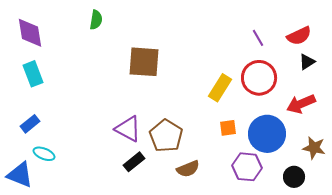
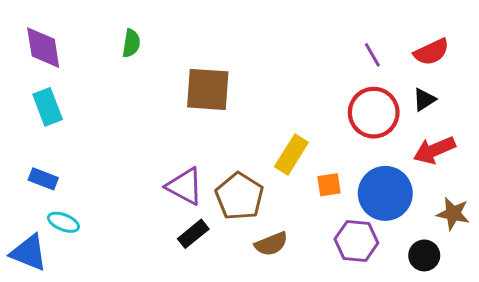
green semicircle: (96, 20) -> (131, 43), moved
black triangle: (307, 62) -> (424, 100), moved
yellow rectangle: (220, 88) -> (291, 154), moved
blue rectangle: (30, 124) -> (43, 179), turned 60

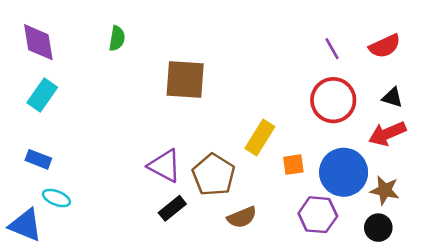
black triangle: (424, 100) -> (392, 98), moved, turned 50
cyan rectangle: (48, 107) -> (42, 95), turned 56
brown star: (453, 214) -> (385, 190), moved

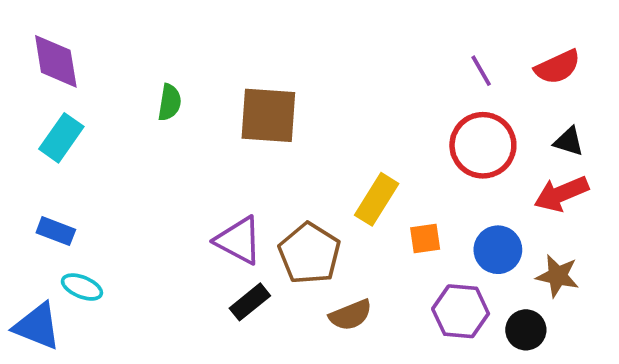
green semicircle: (117, 38) -> (170, 102), moved
blue circle: (344, 172) -> (498, 250), size x0.7
black circle: (378, 228) -> (526, 330), moved

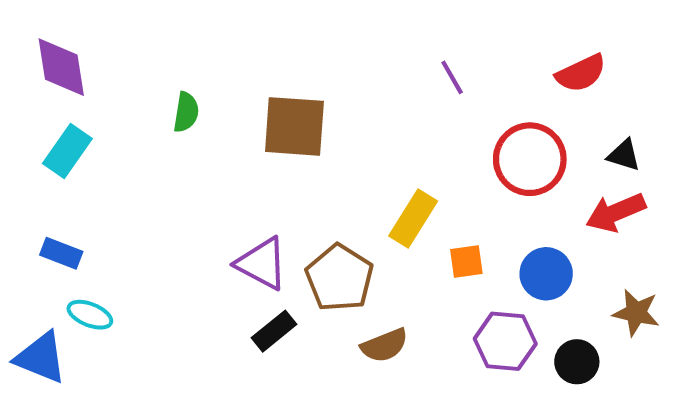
red semicircle: (558, 67) -> (581, 73), moved
purple line: (481, 71) -> (452, 77), moved
brown star: (558, 276) -> (636, 313), moved

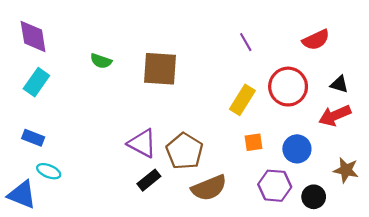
green semicircle: (186, 112) -> (101, 61), turned 100
yellow rectangle: (413, 219) -> (242, 100), moved
brown semicircle: (385, 345) -> (209, 188), size x1.4

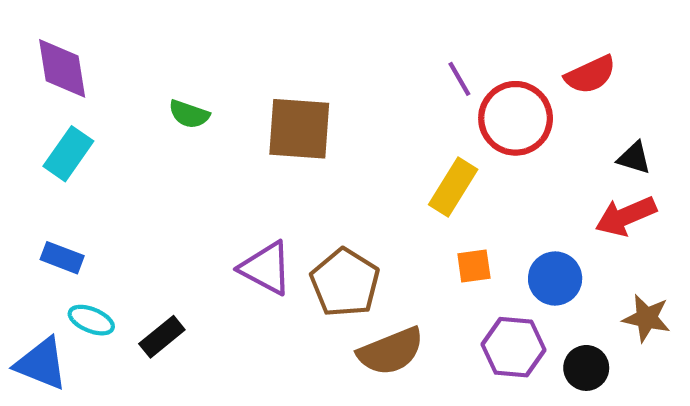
red circle: (288, 87) -> (516, 118), moved
black rectangle: (149, 180) -> (162, 337), moved

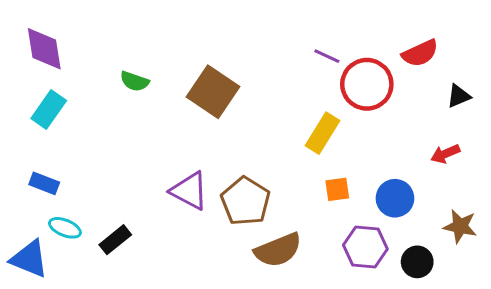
purple line: (459, 79) -> (327, 56), turned -35
brown square: (299, 129) -> (213, 92), turned 30
black triangle: (634, 158) -> (459, 96), moved, turned -40
red arrow: (626, 216) -> (445, 154), size x0.7

